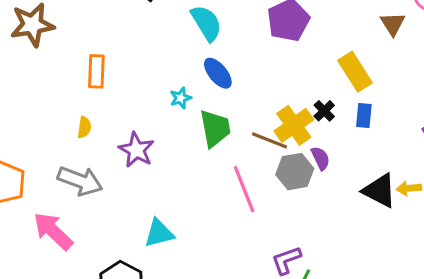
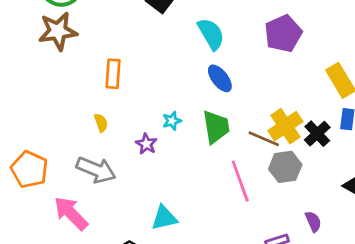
cyan star: (181, 98) -> (172, 121), moved
black cross: (324, 111) -> (317, 134), moved, size x1.4
yellow semicircle: (84, 127) -> (101, 123), turned -30
purple star: (136, 150) -> (146, 144), size x0.7
purple semicircle: (320, 158) -> (313, 222), moved

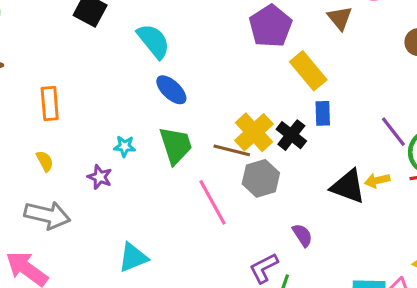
purple pentagon: (283, 34) -> (270, 26), moved
cyan star: (172, 121) -> (125, 146), turned 30

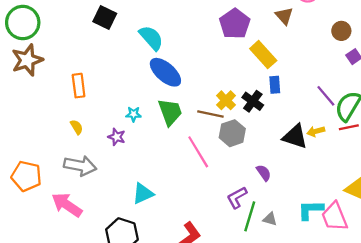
blue ellipse: (171, 90) -> (165, 72), size x1.4
yellow cross: (254, 132) -> (226, 100), size x0.7

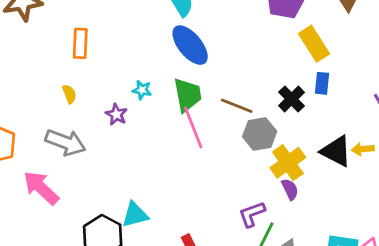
yellow cross: (226, 100) -> (288, 163), moved, size x1.4
pink line: (198, 152) -> (193, 127), moved
cyan triangle: (143, 194) -> (135, 215), moved

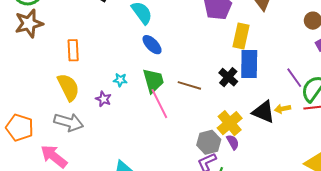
yellow rectangle: (314, 44) -> (241, 36), turned 50
blue ellipse: (190, 45) -> (152, 45), size x0.7
blue rectangle: (322, 83) -> (249, 64), size x1.8
yellow semicircle: (69, 94) -> (68, 87), size x2.0
gray hexagon: (260, 134) -> (209, 142), moved

